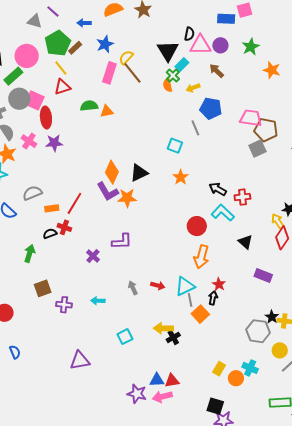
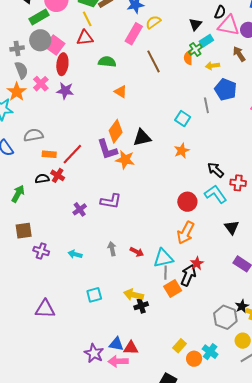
black triangle: (168, 51) -> (195, 24), size x0.6
brown line: (132, 73) -> (153, 61), moved
orange triangle: (107, 111) -> (121, 92), moved, turned 32
black arrow: (213, 298) -> (188, 275), size x1.5

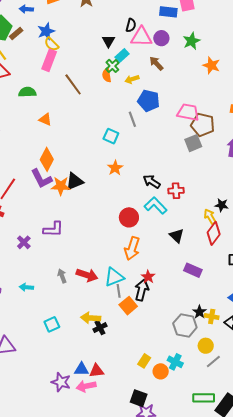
yellow semicircle: (153, 22) -> (52, 44), moved, turned -91
black triangle: (142, 138) -> (75, 181), moved
red arrow: (137, 252) -> (87, 275), size x1.5

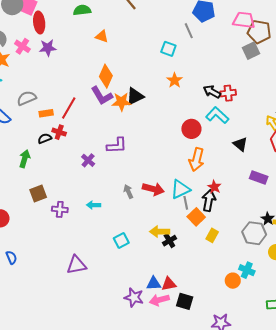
red cross: (176, 191) -> (228, 93), moved
yellow rectangle: (144, 361) -> (212, 235), moved
black square: (139, 398) -> (185, 301), moved

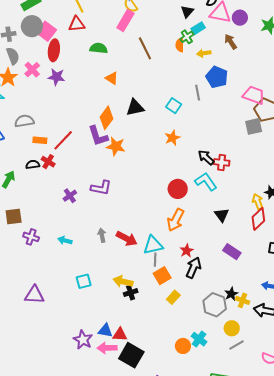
black triangle: (135, 96) -> (135, 108), moved
black arrow: (209, 201) -> (193, 268), moved
black square: (185, 301) -> (131, 355), size x1.4

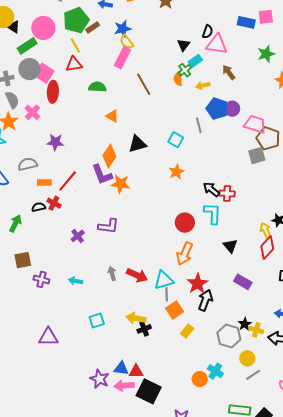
purple circle: (240, 18) -> (232, 109), moved
purple star: (56, 77) -> (55, 142), moved
cyan L-shape: (206, 182) -> (213, 214), turned 40
red star: (187, 251) -> (198, 284), size x1.5

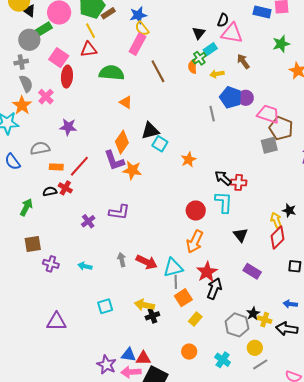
gray circle: (29, 69) -> (29, 40), moved
green semicircle: (97, 87) -> (112, 73), size x1.4
cyan square: (176, 140) -> (160, 144), moved
orange circle: (200, 379) -> (189, 352), moved

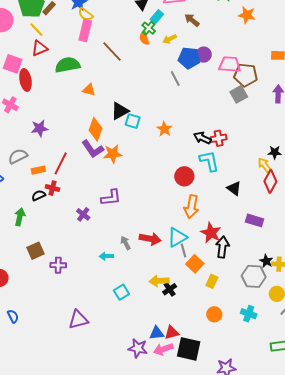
cyan arrow: (85, 266) -> (106, 256), moved

